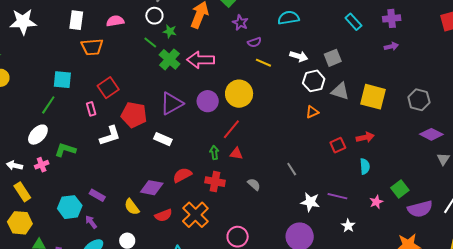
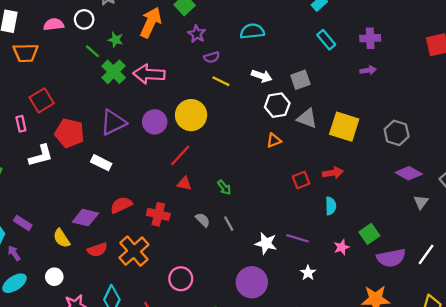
white circle: (154, 16) -> (84, 19), moved
green arrow: (214, 153) -> (224, 187), moved, turned 144
gray line: (292, 169) -> (229, 224), moved

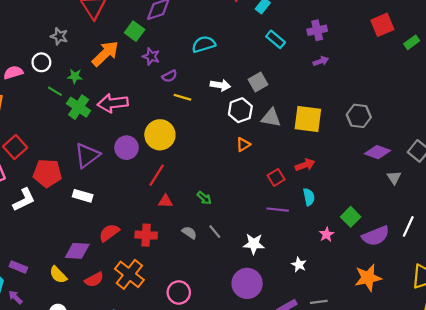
orange arrow: (151, 22) -> (105, 54), turned 32
purple line: (298, 238) -> (278, 210), moved

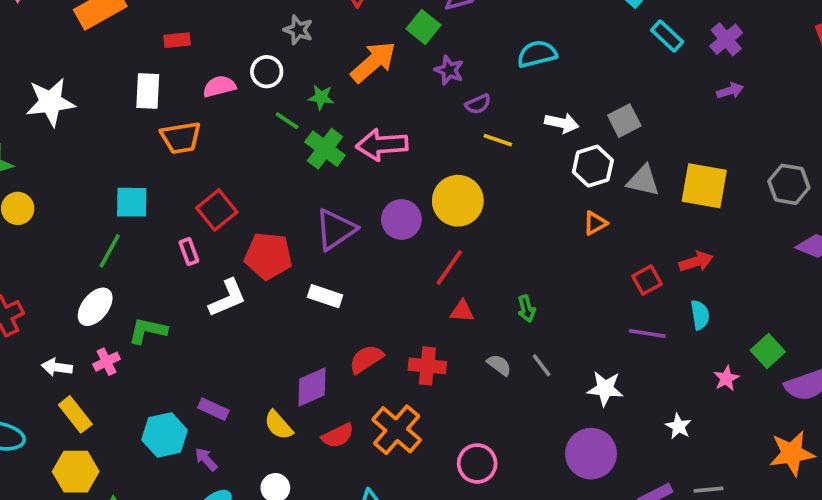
purple cross: (317, 30) -> (726, 39), turned -30
cyan rectangle: (276, 39) -> (667, 36), moved
green arrow: (204, 198) -> (526, 309), turned 32
purple diamond: (77, 251) -> (312, 387), turned -30

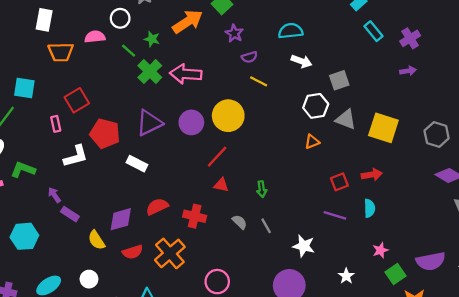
pink semicircle: (219, 86) -> (95, 37), moved
white arrow: (562, 123) -> (302, 61), moved
green square: (768, 351) -> (396, 274), moved
purple rectangle: (213, 409) -> (70, 214), moved
purple arrow: (206, 459) -> (54, 195), moved

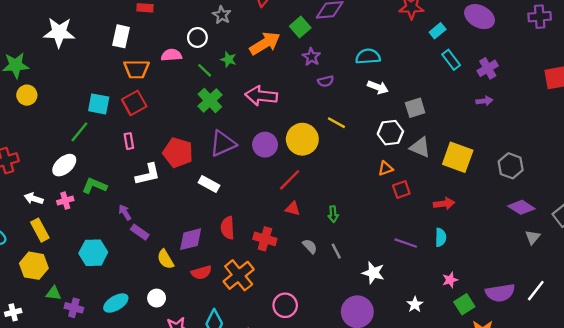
green cross: (150, 72) -> (210, 100), moved
yellow line: (259, 81) -> (336, 123), moved
red square: (77, 100) -> (134, 103), moved
red square: (339, 182) -> (401, 189), moved
red semicircle: (157, 207) -> (228, 228), turned -70

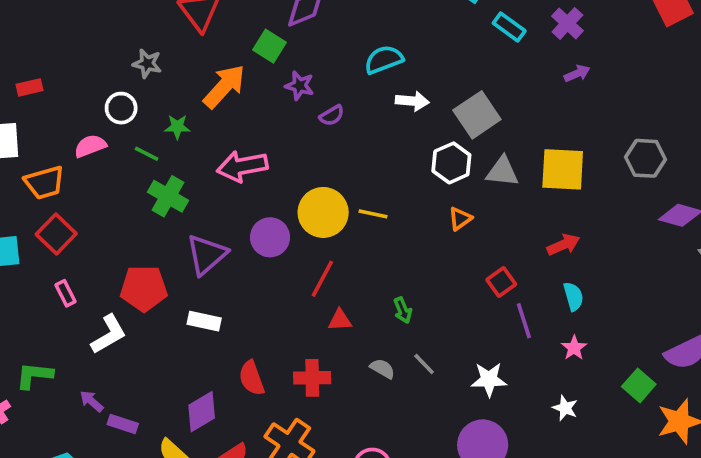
gray square: (415, 108) -> (477, 115), size x1.4
yellow line: (336, 123) -> (373, 214), moved
red square: (401, 189) -> (501, 282), moved
purple line: (406, 243) -> (524, 321), turned 70
pink star: (450, 280) -> (574, 348), moved

